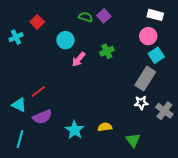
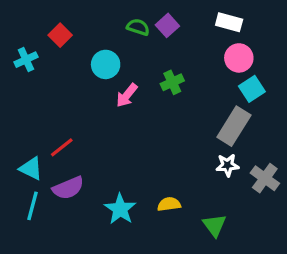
white rectangle: (155, 15) -> (229, 22), moved
cyan line: (20, 139) -> (33, 206), moved

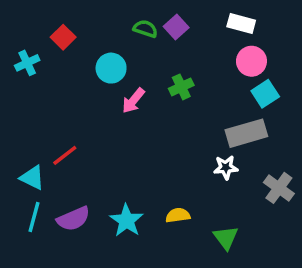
gray rectangle: (234, 126) -> (246, 133), turned 42
white star: (227, 165) -> (226, 167), moved
purple semicircle: (68, 188) -> (73, 219), moved

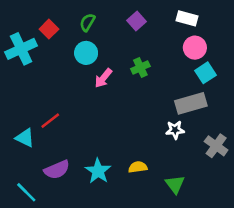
green semicircle: (145, 29) -> (87, 22), moved, turned -78
cyan cross: (27, 63) -> (21, 49), size x1.6
cyan line: (34, 217) -> (26, 192), moved, turned -60

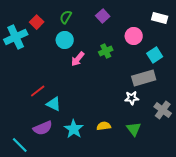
white rectangle: (187, 18) -> (160, 18), moved
pink circle: (195, 48) -> (134, 36), moved
cyan triangle: (25, 138) -> (54, 104), moved
green triangle: (175, 184) -> (134, 129), moved

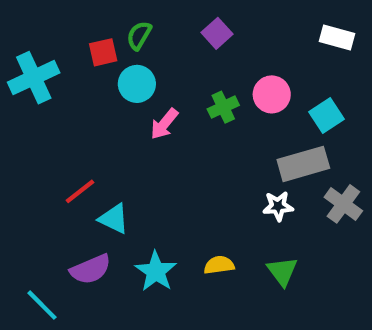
red square: (37, 22) -> (103, 52), moved, turned 32
pink circle: (134, 36) -> (272, 94), moved
gray cross: (163, 110) -> (343, 204), moved

